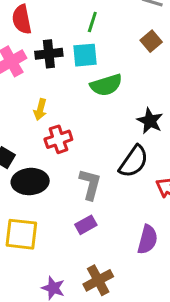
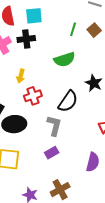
green line: (92, 22) -> (73, 29), moved
cyan square: (85, 55) -> (34, 16), moved
black semicircle: (134, 161) -> (68, 101), moved

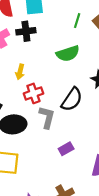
gray L-shape: (54, 126) -> (47, 117), moved
purple rectangle: (52, 153) -> (66, 149), moved

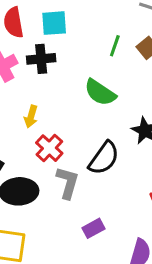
green semicircle: (68, 54) -> (100, 92), turned 50
red cross: (33, 93) -> (49, 148), turned -30

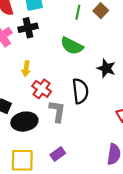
black semicircle: (104, 158) -> (80, 91), turned -35
purple rectangle: (93, 228) -> (58, 154), moved

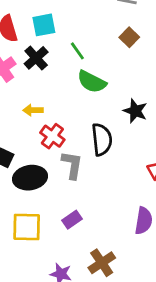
green line: (78, 12) -> (77, 51), moved, turned -48
black cross: (28, 28) -> (36, 58), turned -30
yellow arrow: (26, 69) -> (33, 110), turned 80

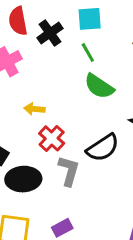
cyan square: (44, 25) -> (90, 19), moved
black cross: (36, 58) -> (50, 33), moved
black semicircle: (102, 140) -> (103, 148), turned 56

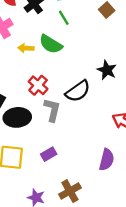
green semicircle: (99, 86) -> (51, 44), moved
yellow arrow: (34, 109) -> (26, 48), moved

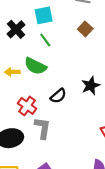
black star: (107, 70) -> (91, 86), turned 30
black semicircle: (78, 91) -> (58, 96), moved, size x0.7

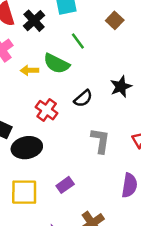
green line: (45, 40) -> (78, 41), moved
gray L-shape: (43, 128) -> (100, 141), moved

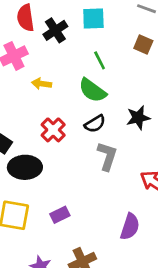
brown square: (115, 20) -> (143, 44), turned -30
green semicircle: (56, 64) -> (93, 90), moved
gray L-shape: (100, 141) -> (107, 156), moved

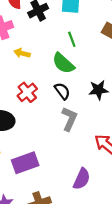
black semicircle: (95, 124) -> (62, 91), turned -102
purple rectangle: (60, 215) -> (25, 163), size x1.6

